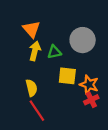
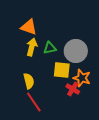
orange triangle: (31, 29) -> (29, 27), turned -30
gray circle: (83, 40) -> (76, 51), moved
red cross: (91, 100) -> (73, 89), moved, turned -32

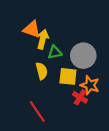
yellow arrow: (32, 47) -> (43, 39), moved
yellow semicircle: (29, 81) -> (42, 71), moved

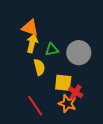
yellow arrow: (43, 39) -> (32, 43), moved
yellow square: (68, 76) -> (63, 83), moved
orange star: (90, 85) -> (67, 104), moved

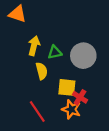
orange triangle: (30, 28) -> (18, 14), moved

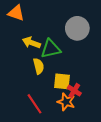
yellow arrow: (34, 46) -> (31, 43), turned -84
green triangle: (55, 52) -> (51, 49), size x1.5
gray circle: (83, 56) -> (77, 28), moved

